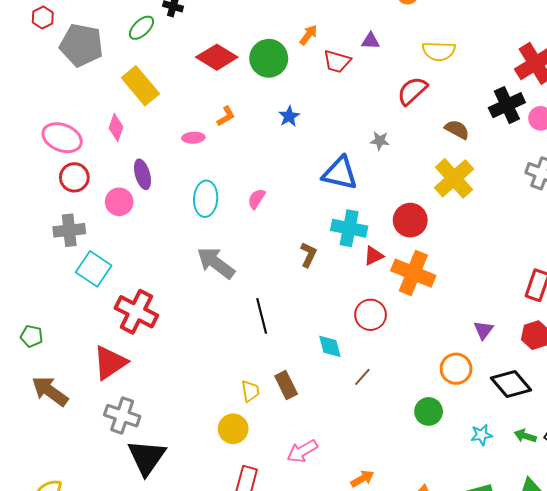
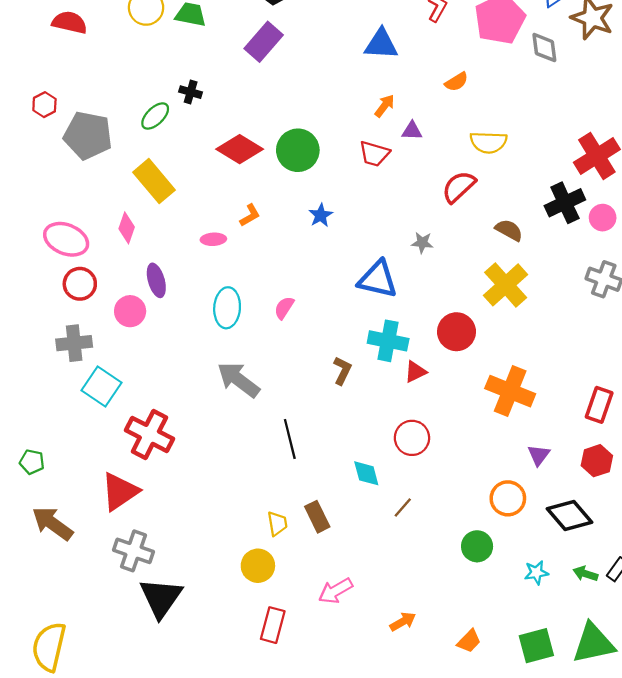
orange arrow: (308, 35) -> (385, 106), moved
orange cross: (413, 273) -> (510, 391), moved

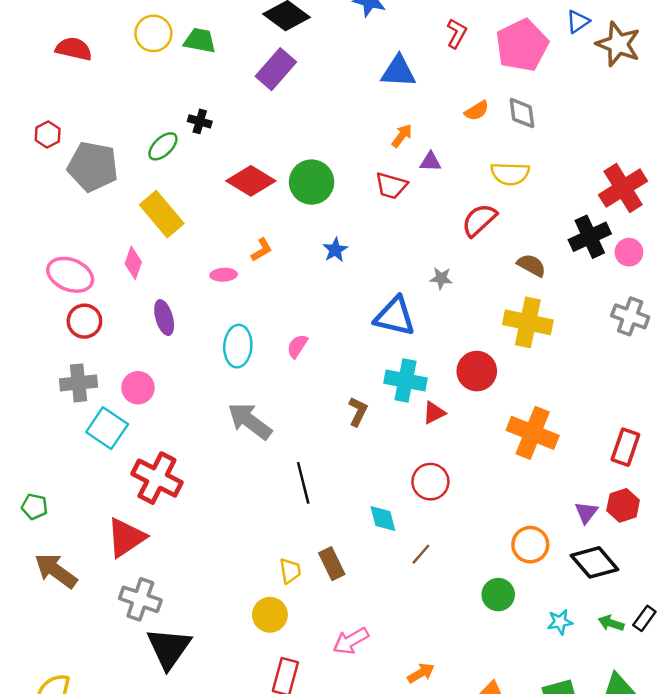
gray diamond: (544, 48) -> (522, 113), moved
yellow cross: (506, 285) -> (528, 322), turned -36
pink circle: (130, 311) -> (138, 388), moved
purple triangle: (539, 455) -> (586, 513), moved

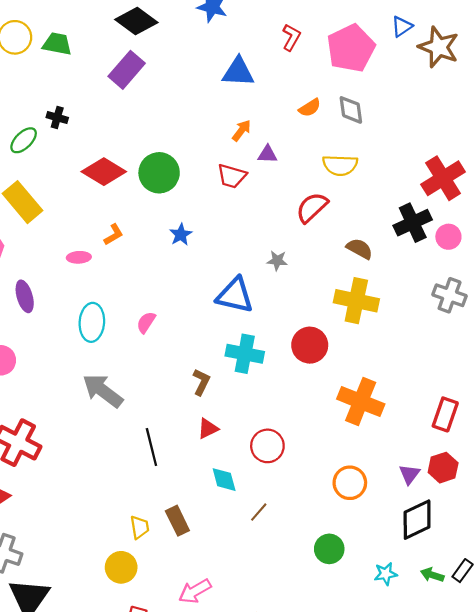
red triangle: (434, 413) -> (208, 429), moved
orange circle: (530, 545) -> (350, 483), moved
black diamond: (594, 562) -> (417, 520), turned -75

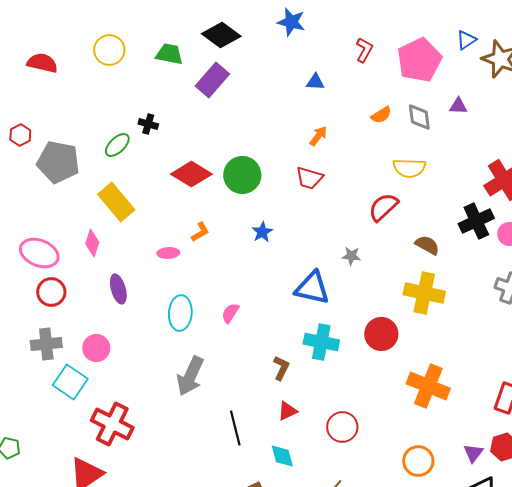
green trapezoid: (57, 44) -> (169, 54), moved
blue triangle: (238, 72) -> (315, 82), size x0.6
purple triangle: (267, 154) -> (458, 106), moved
gray arrow: (103, 391) -> (190, 376), turned -102
cyan diamond: (224, 480) -> (282, 456), moved

